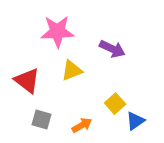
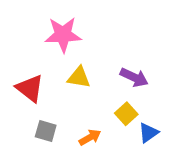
purple arrow: (112, 49) -> (134, 77), moved
yellow triangle: (72, 70) -> (79, 77), turned 30

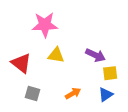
yellow square: (126, 114) -> (110, 73), moved, turned 35
orange arrow: (90, 137) -> (73, 93), moved

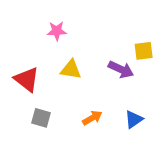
pink star: (45, 25) -> (57, 31), size x0.6
yellow square: (110, 73) -> (144, 51), moved

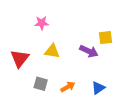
red triangle: (27, 79) -> (20, 59), turned 30
gray square: (41, 118) -> (41, 84), moved

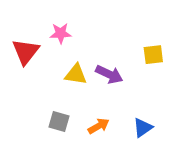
purple arrow: (89, 51) -> (109, 74), moved
red triangle: (20, 59) -> (26, 52), moved

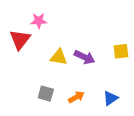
pink star: (61, 33) -> (39, 21), moved
yellow square: (153, 55) -> (121, 51), moved

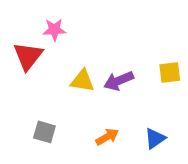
purple arrow: (85, 57) -> (119, 81), turned 132
gray square: (46, 94) -> (44, 132), moved

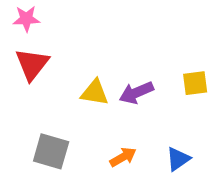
pink star: (54, 30) -> (26, 19), moved
gray square: (44, 132) -> (51, 151), size x1.4

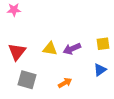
red triangle: (32, 64) -> (17, 52), moved
blue triangle: (178, 159) -> (100, 70), moved

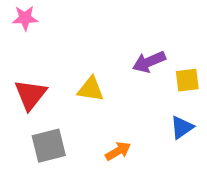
purple arrow: (72, 49) -> (149, 62), moved
gray square: (27, 80) -> (49, 146), turned -30

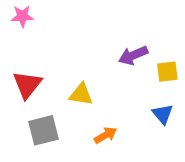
yellow triangle: (91, 89) -> (81, 94), moved
blue triangle: (182, 127) -> (163, 114), turned -35

